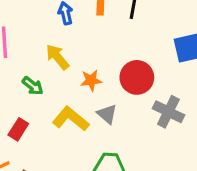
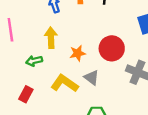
yellow arrow: (57, 57) -> (51, 38), turned 42
green arrow: (33, 86) -> (34, 61), turned 133

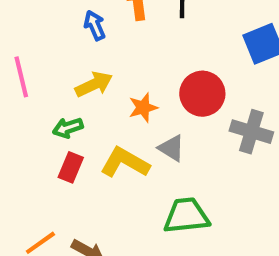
yellow arrow: (51, 38) -> (94, 84), turned 72
red rectangle: (26, 94) -> (71, 167), moved

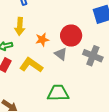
yellow arrow: (94, 84) -> (20, 26), turned 114
gray triangle: (171, 148) -> (61, 54), moved

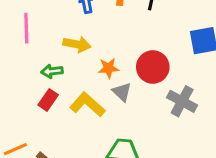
yellow arrow: (20, 26) -> (77, 44), turned -90
gray triangle: (61, 54) -> (122, 92), moved

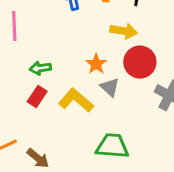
yellow arrow: (77, 44) -> (124, 31), moved
orange star: (109, 68) -> (96, 64), turned -30

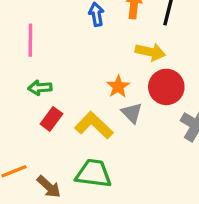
green arrow: (40, 68) -> (40, 88), moved
green trapezoid: (112, 146) -> (93, 173), moved

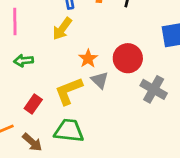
yellow arrow: (150, 52) -> (62, 29), moved, turned 115
red rectangle: (51, 119) -> (33, 104), moved
yellow L-shape: (94, 125) -> (69, 91), turned -64

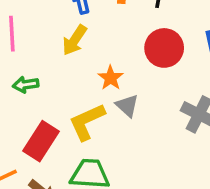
red circle: (128, 58) -> (164, 48), moved
red rectangle: (33, 104) -> (41, 141), size x1.5

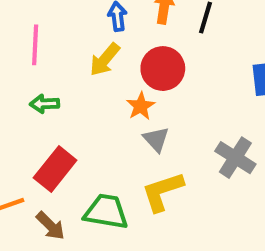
red circle: (164, 48) -> (163, 69), moved
yellow L-shape: (87, 122) -> (162, 192), moved

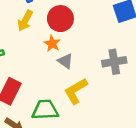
gray cross: (235, 158) -> (114, 62), turned -30

